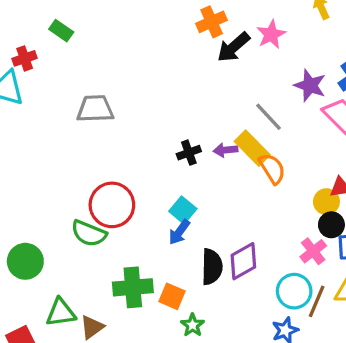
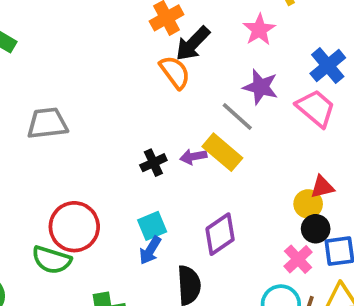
pink star: (271, 34) -> (259, 30), moved
purple star: (310, 85) -> (261, 87), moved
orange semicircle: (272, 169) -> (175, 72), moved
cyan square: (183, 210) -> (152, 226), turned 32
purple diamond: (243, 261) -> (220, 234), moved

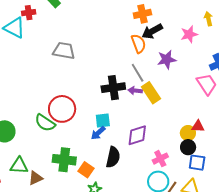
purple star: (261, 87) -> (167, 60), moved, turned 30
gray line: (237, 116) -> (138, 73), moved
black cross: (153, 163) -> (113, 88), size x1.6
pink cross: (298, 259) -> (160, 159), moved

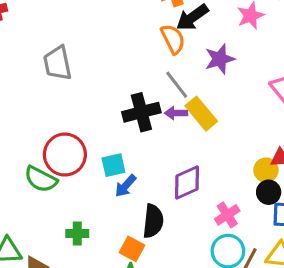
gray trapezoid: (64, 51) -> (58, 63), turned -105
cyan square: (103, 121) -> (113, 165), moved
green cross: (64, 160) -> (77, 234), size x0.6
orange square: (86, 170) -> (132, 249), moved

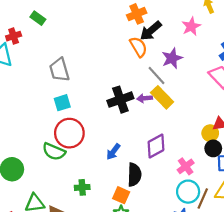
gray line: (177, 85) -> (156, 76), moved
cyan square: (113, 165) -> (62, 103), moved

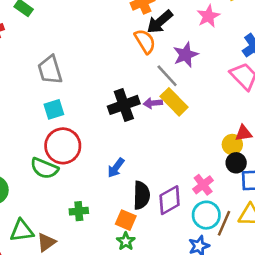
purple diamond: (156, 146) -> (170, 200), moved

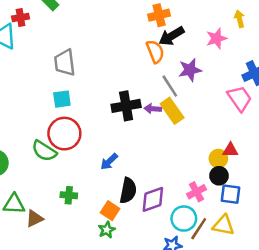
pink cross: (203, 185) -> (196, 192), moved

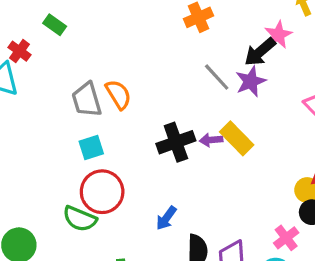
red cross: (21, 17) -> (19, 51), turned -35
black arrow: (172, 36) -> (260, 52), moved
orange semicircle: (155, 51) -> (118, 95), moved
gray line: (170, 86) -> (217, 77), moved

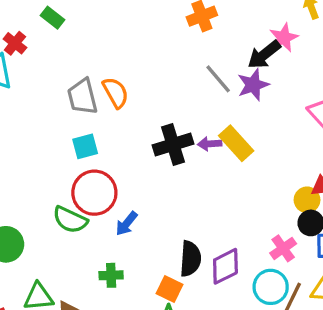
blue arrow: (166, 218) -> (127, 224), moved

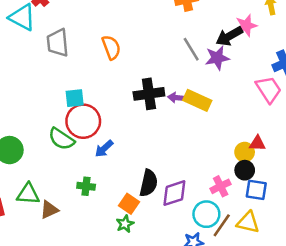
gray trapezoid: (82, 97) -> (58, 43), moved
yellow rectangle: (236, 143) -> (197, 100), turned -32
cyan square: (85, 146) -> (75, 98), moved

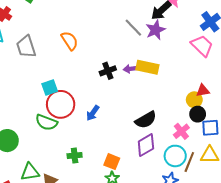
black cross: (149, 94) -> (108, 71), size x0.7
blue arrow: (104, 149) -> (93, 113), moved
black semicircle: (149, 183) -> (146, 120), moved, turned 60

